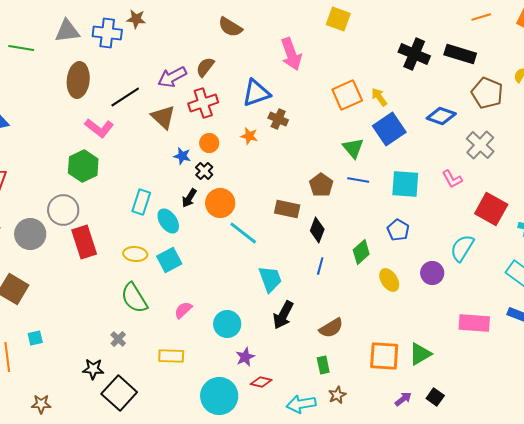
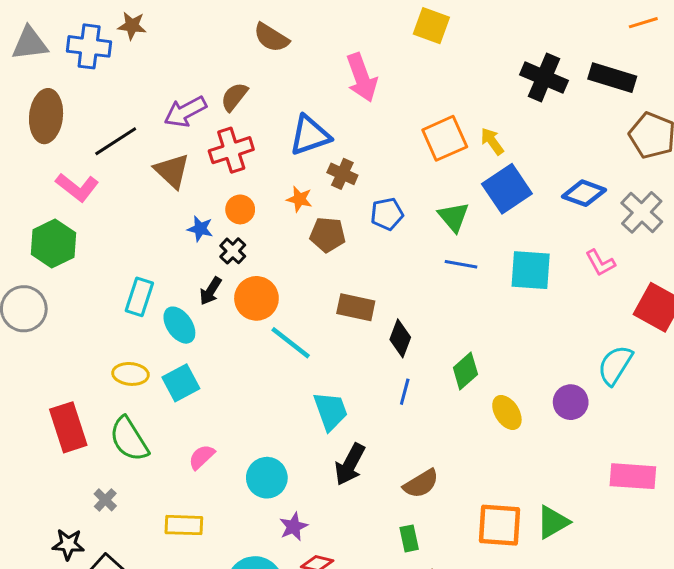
blue diamond: (441, 116) -> (584, 193), moved
brown pentagon: (321, 185) -> (328, 235), moved, turned -30
blue pentagon: (398, 230) -> (387, 214), moved, turned 30
red rectangle: (84, 242) -> (68, 427), moved

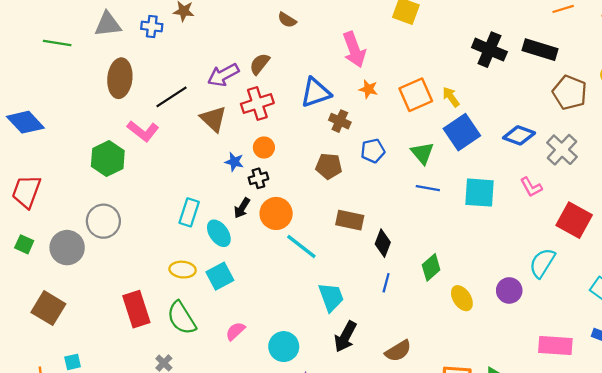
brown semicircle: (271, 38) -> (287, 20), size x0.7
blue cross: (89, 46) -> (152, 27), size x0.7
orange star: (299, 199) -> (368, 89), moved
green hexagon: (53, 244) -> (108, 158), moved
black cross: (233, 251) -> (258, 178), turned 30

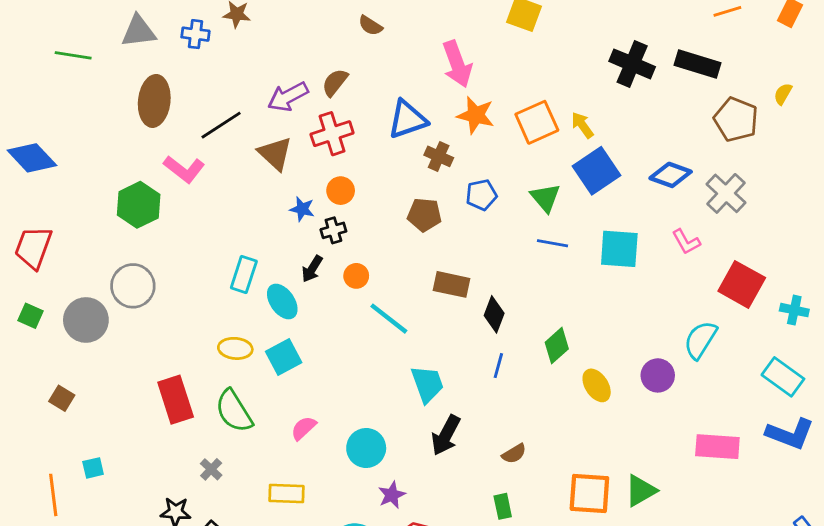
orange star: (368, 89) -> (476, 115), size x1.5
orange circle: (276, 213) -> (356, 276), size x0.6
brown square: (48, 308) -> (62, 398), size x0.6
brown semicircle: (398, 351) -> (514, 454), size x0.7

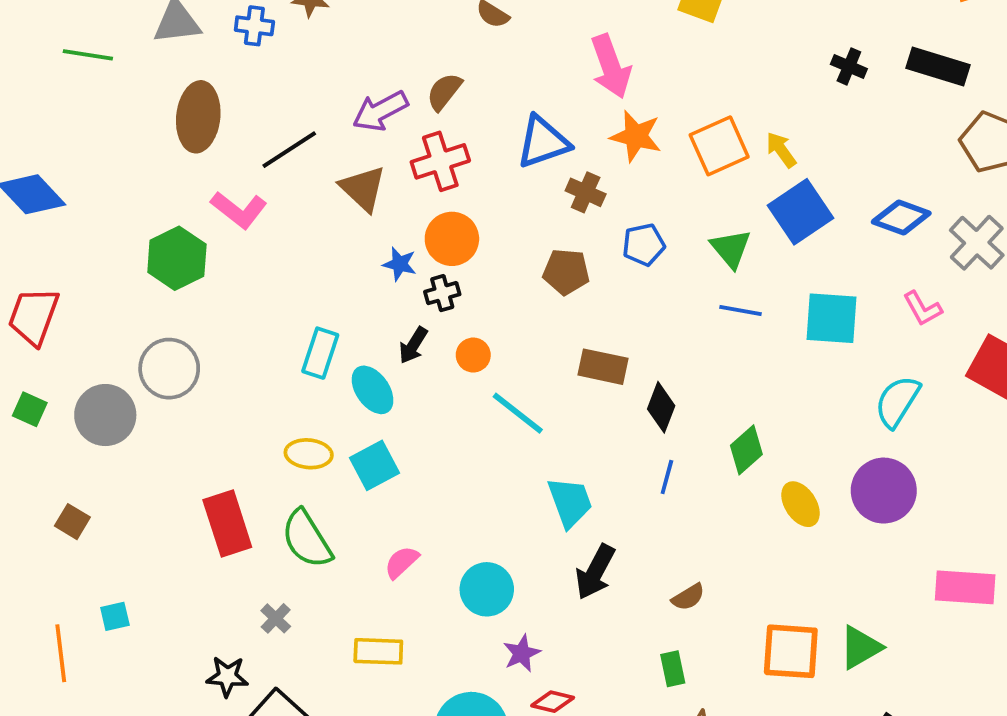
black cross: (632, 64) -> (849, 66), size x0.6
orange circle: (341, 191) -> (452, 239), size x1.4
cyan semicircle: (700, 340) -> (897, 401), moved
purple circle: (658, 375) -> (884, 491), size x1.4

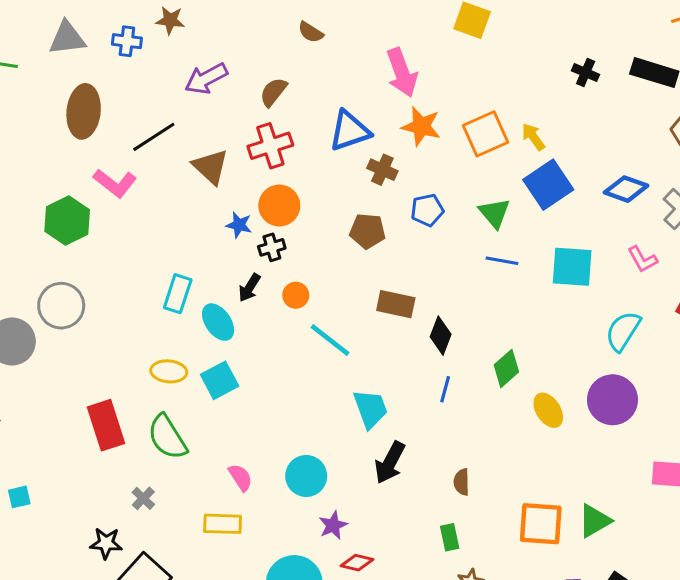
purple arrow: (380, 111) -> (206, 79), moved
pink semicircle: (402, 562) -> (240, 477), moved, turned 100
brown semicircle: (688, 597) -> (462, 482), turned 120

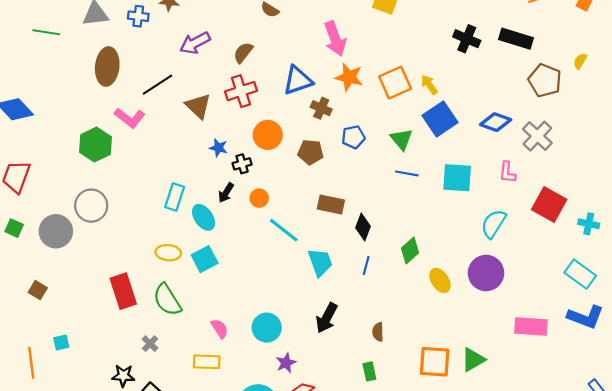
black cross: (586, 73) -> (467, 39), size x1.4
orange circle: (279, 206) -> (268, 135), moved
pink L-shape: (642, 259) -> (507, 172), turned 35
cyan trapezoid: (370, 409) -> (320, 262), moved

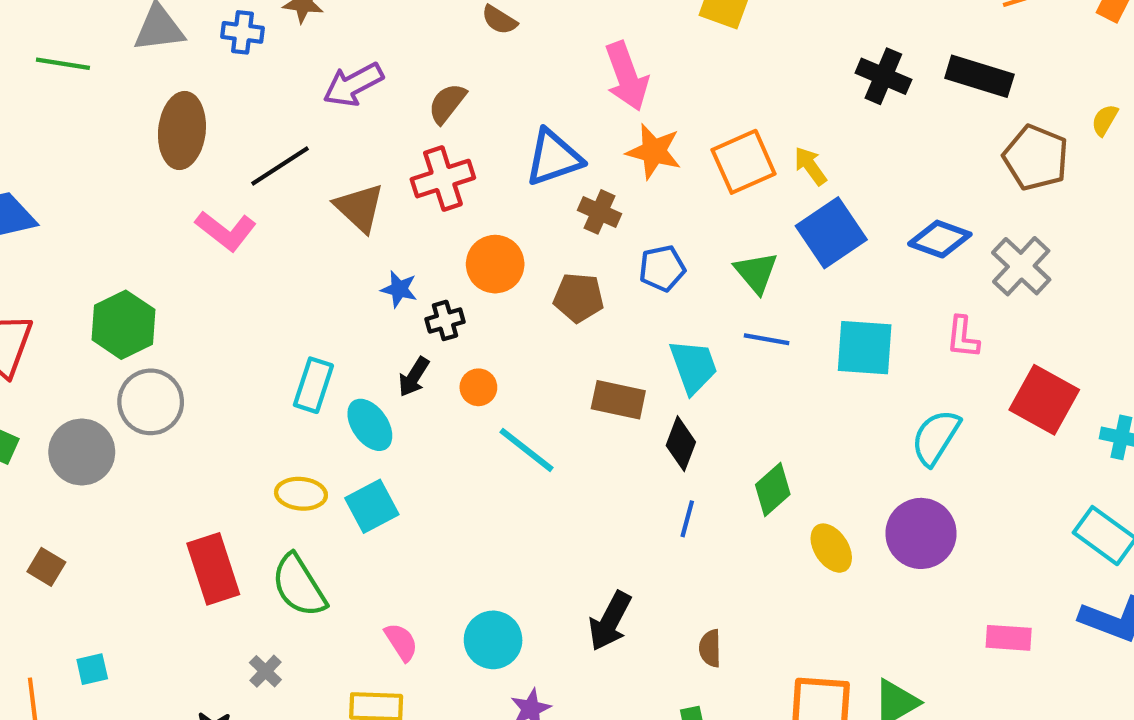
green hexagon: (95, 145) -> (124, 325), moved
cyan trapezoid: (320, 262) -> (693, 366), moved
pink rectangle: (531, 326) -> (1009, 638), size x0.7

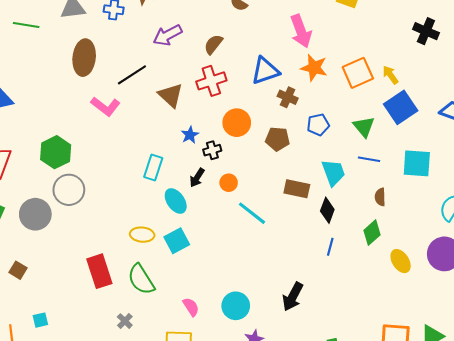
blue star: (399, 289) -> (190, 135), turned 30
cyan rectangle: (313, 385) -> (153, 167), moved
brown semicircle: (710, 648) -> (380, 197), moved

